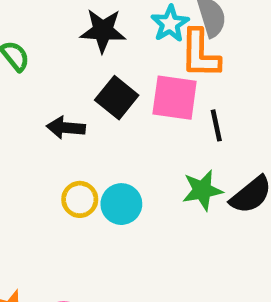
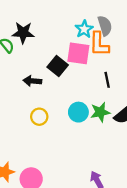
black star: (103, 31) -> (23, 33), moved
pink square: (175, 98) -> (78, 53), moved
cyan circle: (121, 204) -> (78, 112), moved

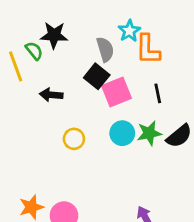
gray semicircle: (105, 26) -> (105, 49), moved
pink square: (78, 53) -> (117, 92), moved, turned -30
black arrow: (32, 81) -> (51, 95), moved

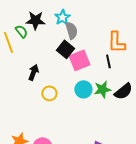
cyan star: (129, 31) -> (62, 17), moved
orange L-shape: (148, 49) -> (116, 42), moved
black arrow: (51, 95) -> (33, 72), moved, turned 105

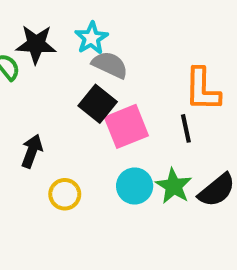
gray semicircle: (71, 30) -> (110, 65), turned -48
green star: (102, 89) -> (174, 186), turned -30

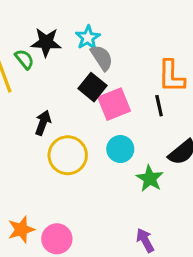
gray semicircle: (110, 65) -> (102, 58), turned 32
green star: (174, 186) -> (150, 178), moved
yellow circle: (65, 194) -> (68, 155), size x1.6

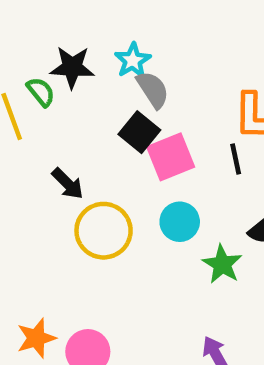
black arrow: (43, 123) -> (68, 184), turned 115

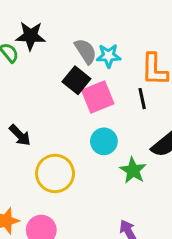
cyan star: (133, 60) -> (109, 56), moved, turned 30
black arrow: (68, 184) -> (20, 135), moved
yellow circle: (104, 231) -> (55, 173), moved

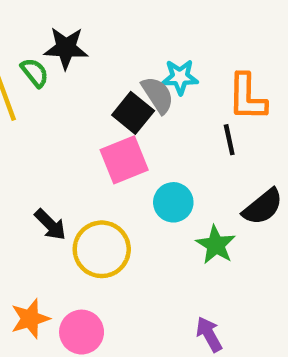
gray semicircle: (86, 51) -> (158, 95), moved
pink square: (98, 97) -> (124, 160), moved
black arrow: (20, 135) -> (50, 225), moved

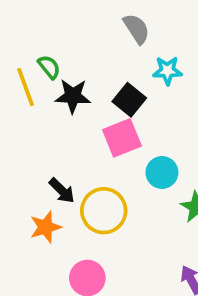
black star: (66, 48) -> (73, 96), moved
gray semicircle: (158, 95) -> (136, 29), moved
orange star: (30, 319) -> (45, 227), moved

